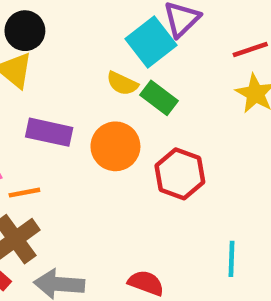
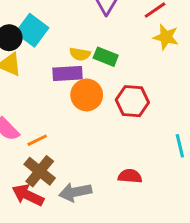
cyan square: (151, 42) -> (32, 30), moved
purple rectangle: (49, 132) -> (68, 74), moved

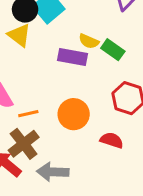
orange circle: (87, 95) -> (74, 114), moved
red semicircle: (130, 176) -> (112, 140), moved

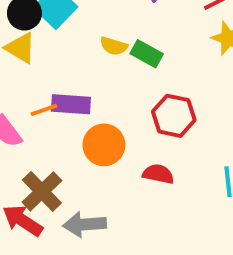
purple rectangle: (73, 57) -> (71, 104), moved
orange line: (28, 114) -> (44, 110), moved

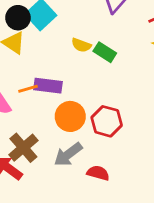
red hexagon: (174, 116) -> (107, 121), moved
red semicircle: (158, 174) -> (98, 173), moved
gray arrow: (85, 224) -> (68, 154), moved, turned -36

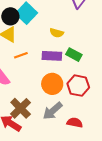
green rectangle: (105, 52) -> (74, 55), moved
purple rectangle: (48, 86) -> (52, 56), moved
orange line: (28, 89) -> (21, 55), moved

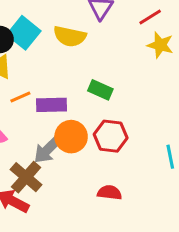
yellow semicircle: (57, 33) -> (70, 36), moved, size x1.5
purple rectangle: (52, 56) -> (52, 105), moved
gray arrow: (53, 111) -> (48, 149), moved

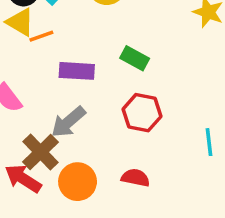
orange line: (20, 97) -> (41, 36), moved
orange circle: (71, 137) -> (78, 182), moved

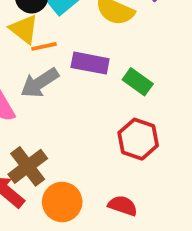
purple rectangle: (77, 71) -> (90, 63), moved
gray arrow: (68, 122) -> (40, 83), moved

